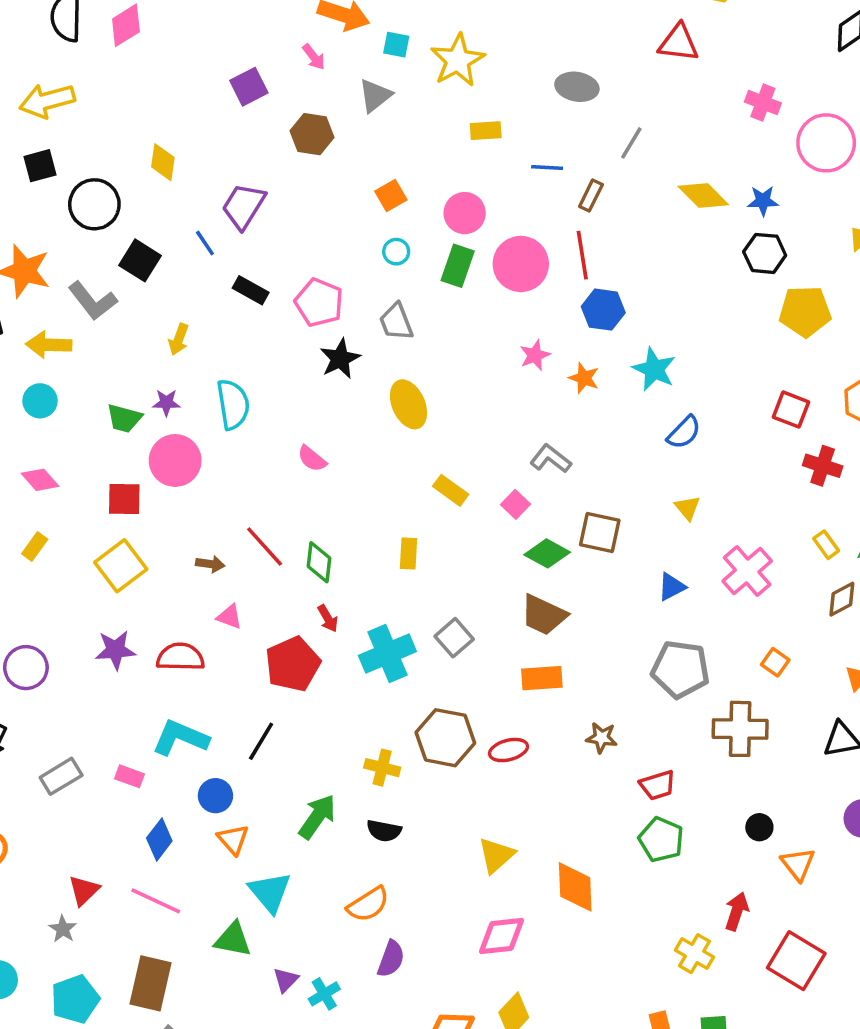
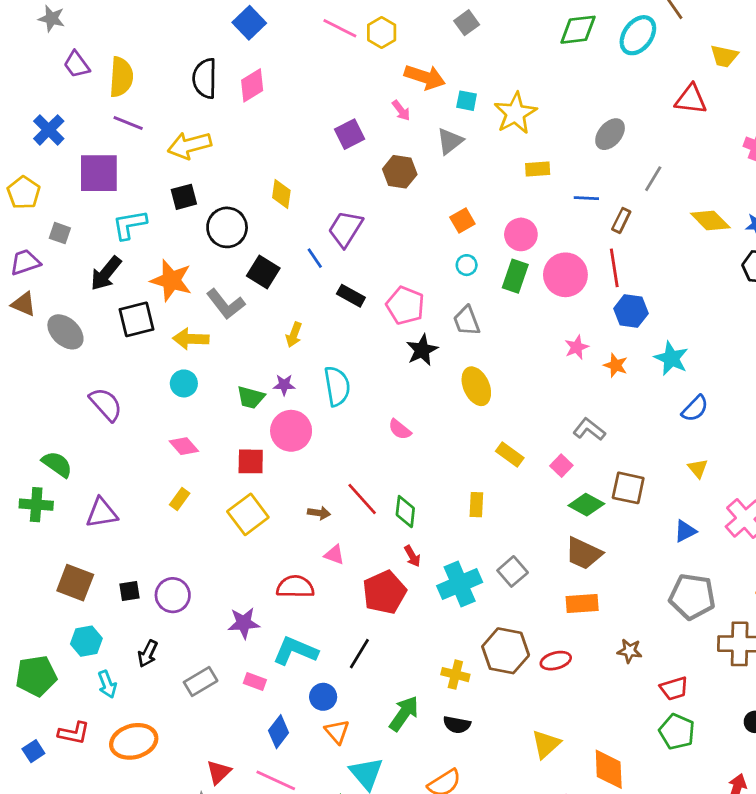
gray ellipse: (577, 87) -> (610, 134), turned -60
purple star: (115, 650) -> (244, 623), moved

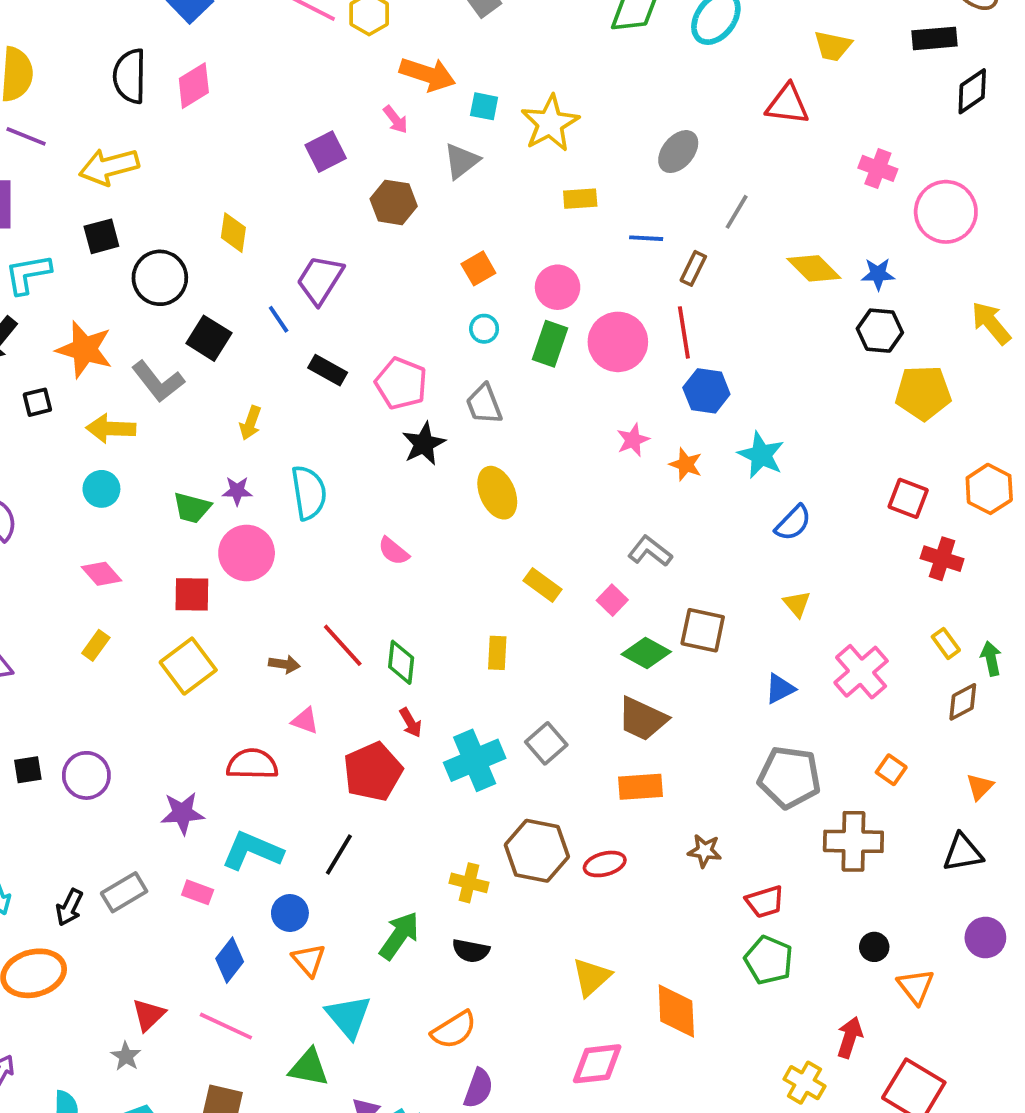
black square: (136, 319) -> (37, 402), size x0.6
black arrow: (148, 654) -> (69, 907), moved

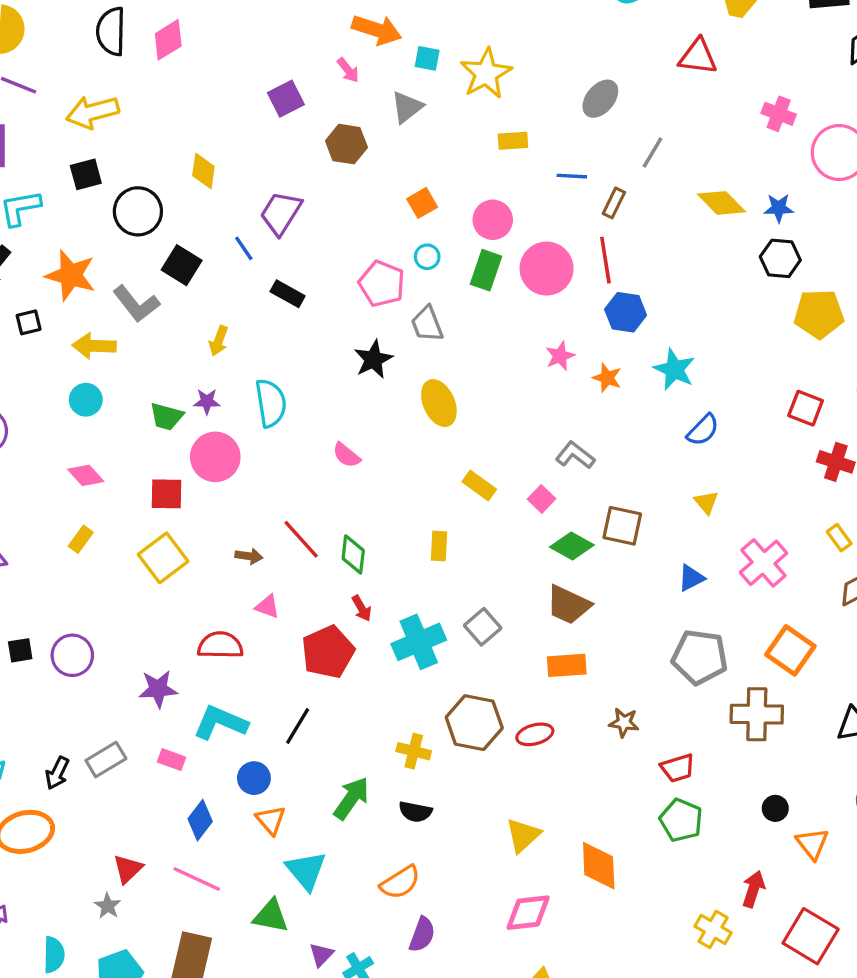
pink pentagon: (401, 383) -> (382, 284), moved
orange square: (891, 770) -> (790, 650), size x1.8

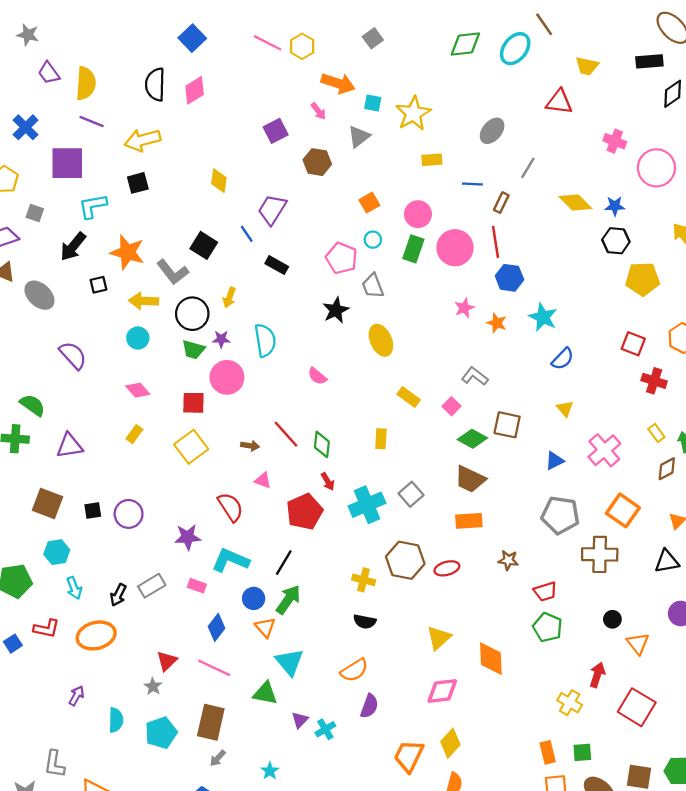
black circle: (138, 211) -> (192, 314), moved
red semicircle: (220, 645) -> (230, 507), turned 56
green arrow: (351, 798) -> (288, 600), moved

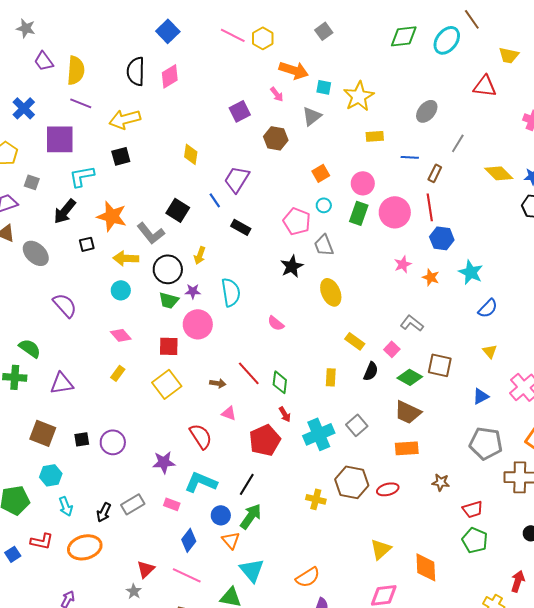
black semicircle: (365, 622) -> (371, 371), moved, turned -78

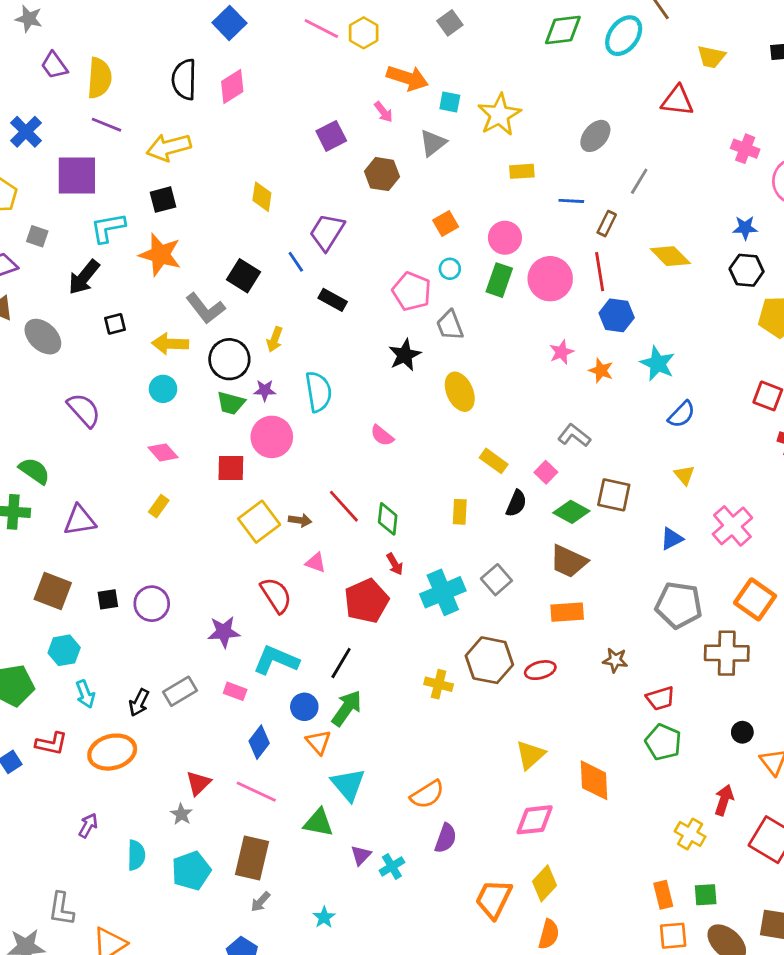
yellow diamond: (499, 173) -> (670, 256), moved
orange star: (112, 216) -> (160, 255), moved
yellow square: (167, 384) -> (259, 522), moved

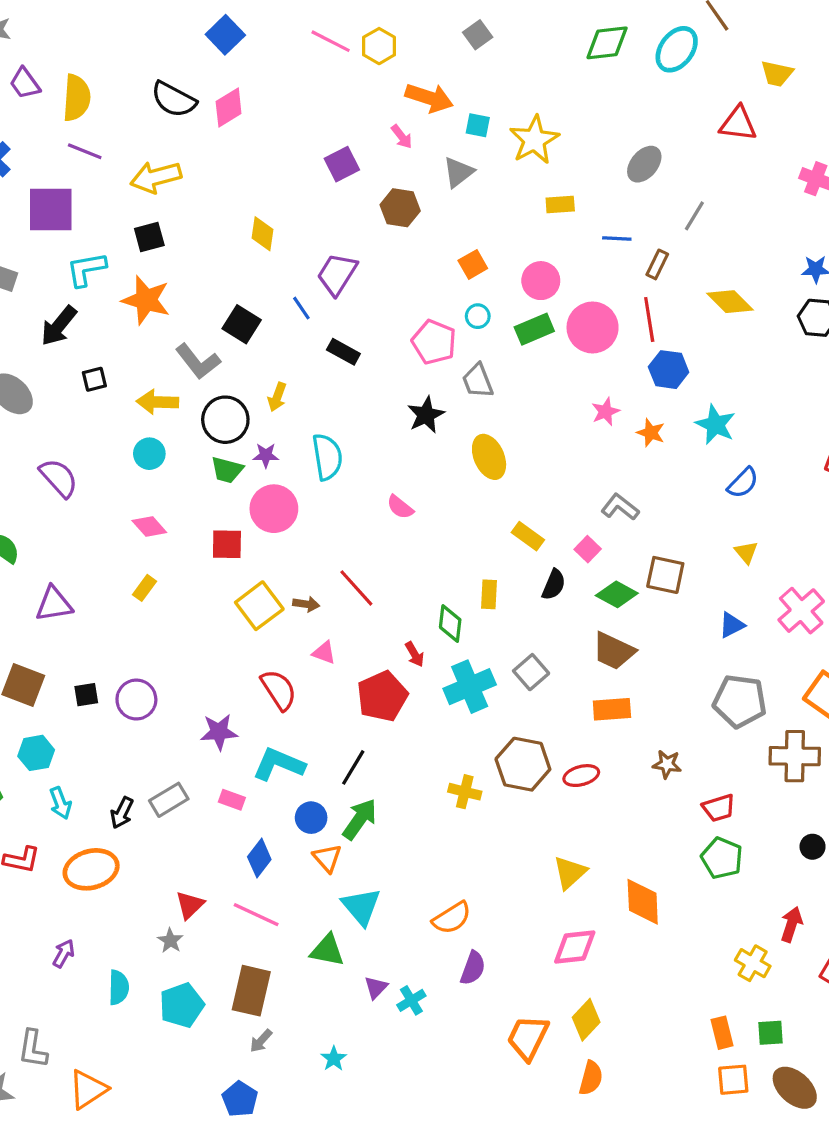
black semicircle: (184, 79) -> (174, 99), turned -63
green rectangle: (499, 280) -> (534, 329), turned 48
green diamond: (388, 519) -> (450, 623), moved

